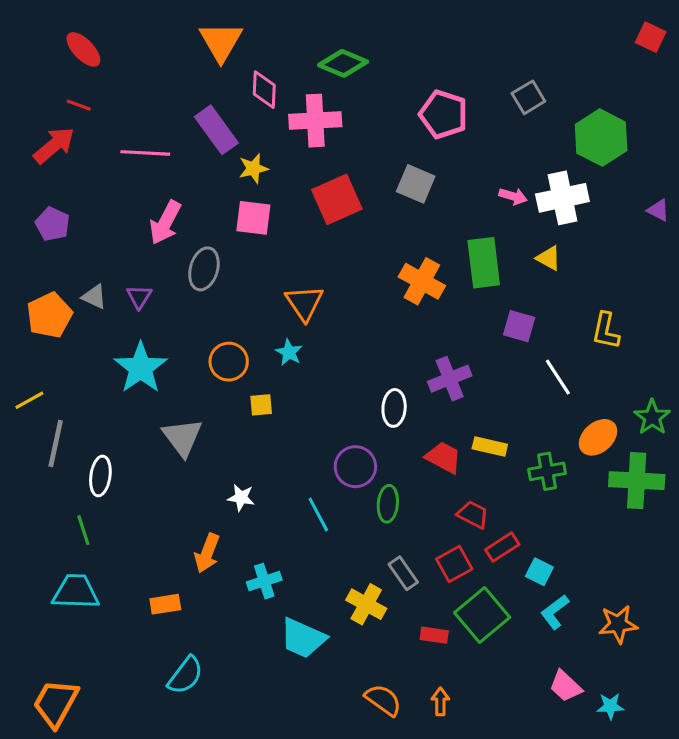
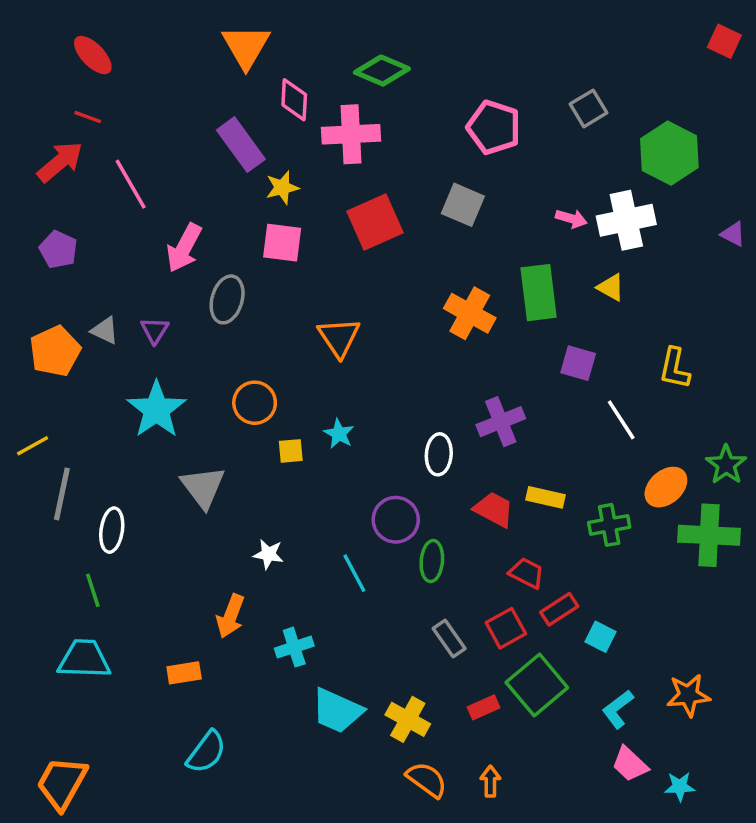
pink line: (145, 153) -> (131, 184), moved, turned 57
cyan star: (289, 352) -> (339, 434), moved
yellow cross: (366, 604) -> (408, 719), moved
cyan L-shape: (555, 612) -> (618, 709), moved
red rectangle: (434, 635) -> (484, 707), turned -32

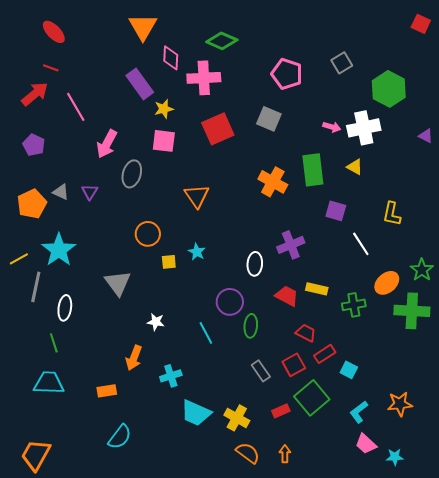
cyan star: (156, 410) -> (59, 250), moved

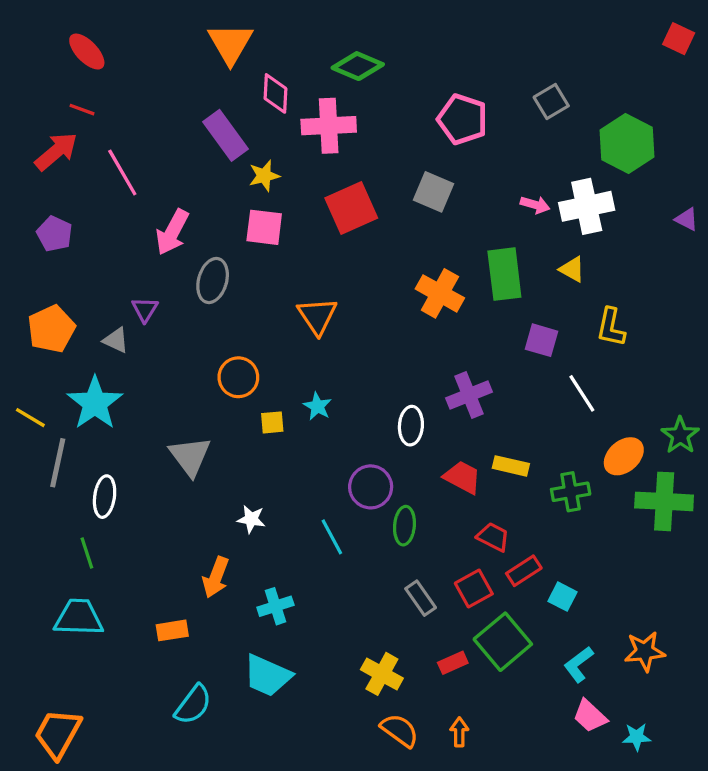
gray triangle: (61, 192) -> (116, 340), moved
yellow L-shape: (392, 214) -> (611, 327), moved
yellow line: (19, 259) -> (30, 418), turned 60
cyan trapezoid: (196, 413) -> (267, 676), moved

